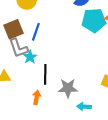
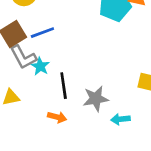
blue line: (36, 32) -> (42, 33), turned 60
orange arrow: (37, 97) -> (57, 117), turned 104

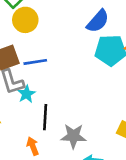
orange arrow: (57, 117) -> (33, 146), turned -138

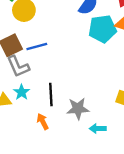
cyan star: (26, 94) -> (22, 92), moved

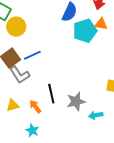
cyan star: (22, 92) -> (32, 130), moved
orange arrow: (43, 121) -> (35, 107), moved

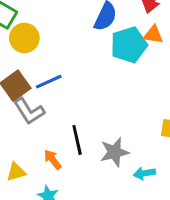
yellow triangle: (13, 105) -> (16, 172), moved

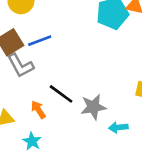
black line: (77, 140) -> (61, 94), turned -45

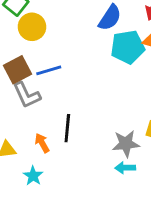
black line: (61, 94) -> (67, 128), turned 55
gray star: (93, 107) -> (126, 144), moved

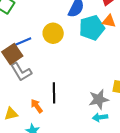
yellow circle: (32, 27) -> (53, 33), moved
blue line: (49, 70) -> (22, 42), moved

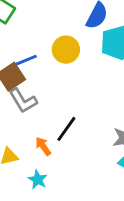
black line: (54, 93) -> (66, 129), turned 36

